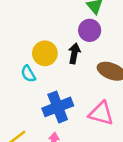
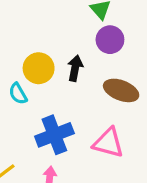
purple circle: (90, 30) -> (110, 40), moved

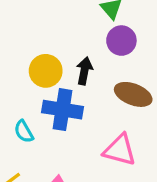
cyan semicircle: (18, 94) -> (24, 131), moved
blue cross: (54, 135) -> (62, 110), moved, turned 30

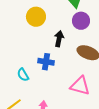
yellow circle: (46, 71) -> (36, 17), moved
blue cross: (62, 110) -> (46, 62), size x0.7

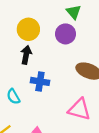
purple circle: (81, 21) -> (66, 34), moved
black arrow: (59, 39) -> (26, 55), moved

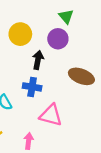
black arrow: (26, 55) -> (38, 60), moved
pink triangle: (79, 109) -> (51, 115), moved

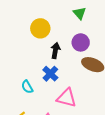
purple circle: (58, 39) -> (81, 42), moved
blue cross: (32, 87) -> (50, 74), turned 35

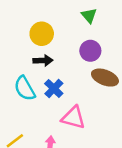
black arrow: (55, 51) -> (43, 60), moved, turned 77
cyan semicircle: (27, 87) -> (25, 88), moved, size x1.5

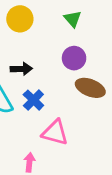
yellow circle: (42, 34) -> (20, 19), moved

